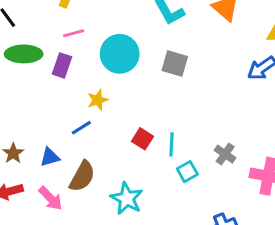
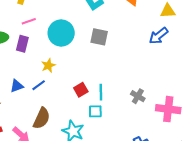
red square: (143, 139) -> (81, 90), turned 32
blue triangle: (50, 157) -> (17, 86), moved
cyan square: (187, 172) -> (95, 111), moved, turned 32

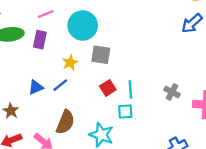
gray square: (99, 37) -> (101, 55), moved

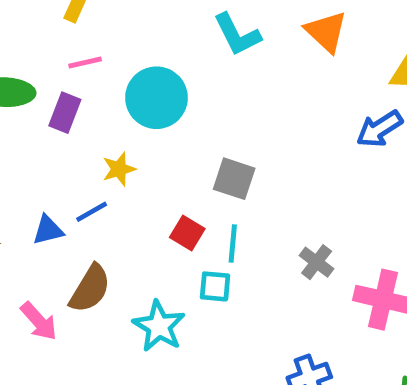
gray square: (101, 55) -> (234, 179), moved
blue triangle: (36, 87) -> (48, 230), moved
red square: (108, 88) -> (187, 233), turned -35

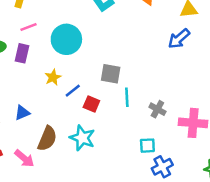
blue line: (92, 212) -> (73, 91), moved
cyan line: (233, 244) -> (127, 97), moved
cyan square: (215, 286) -> (147, 146), moved
cyan star: (159, 326) -> (82, 138), moved

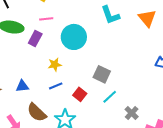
blue line: (73, 91) -> (56, 86), moved
cyan line: (127, 97) -> (110, 97), turned 35
brown semicircle: (47, 139) -> (37, 112), turned 95

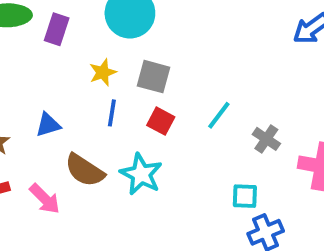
gray square: (102, 74) -> (153, 77), moved
blue line: (56, 86) -> (112, 113), turned -48

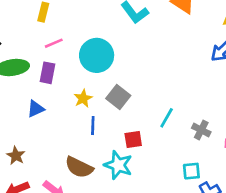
gray square: (153, 77) -> (118, 97), turned 30
red square: (161, 121) -> (133, 140), moved, turned -30
blue triangle: (48, 125) -> (36, 109), moved

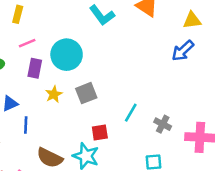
purple rectangle: (48, 73) -> (35, 68), moved
gray square: (118, 97) -> (86, 93), turned 30
blue line: (93, 126) -> (26, 125), moved

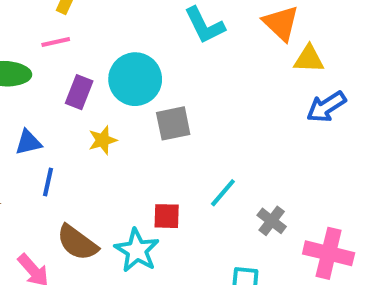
yellow triangle: (192, 20) -> (309, 59), moved
pink line: (27, 43) -> (56, 42), moved
gray square: (86, 93) -> (173, 123), moved

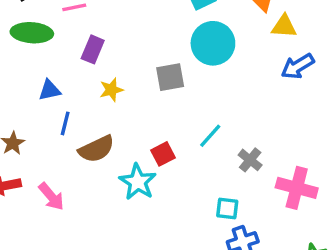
cyan circle: (135, 79) -> (213, 43), moved
red square: (167, 216) -> (163, 154), turned -30
brown semicircle: (77, 243) -> (96, 149), moved, turned -63

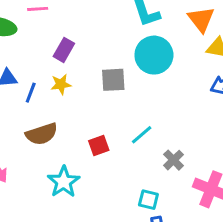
purple rectangle: (93, 49) -> (64, 50), moved
blue line: (65, 123) -> (31, 93), moved
cyan star: (138, 182) -> (64, 182), moved

